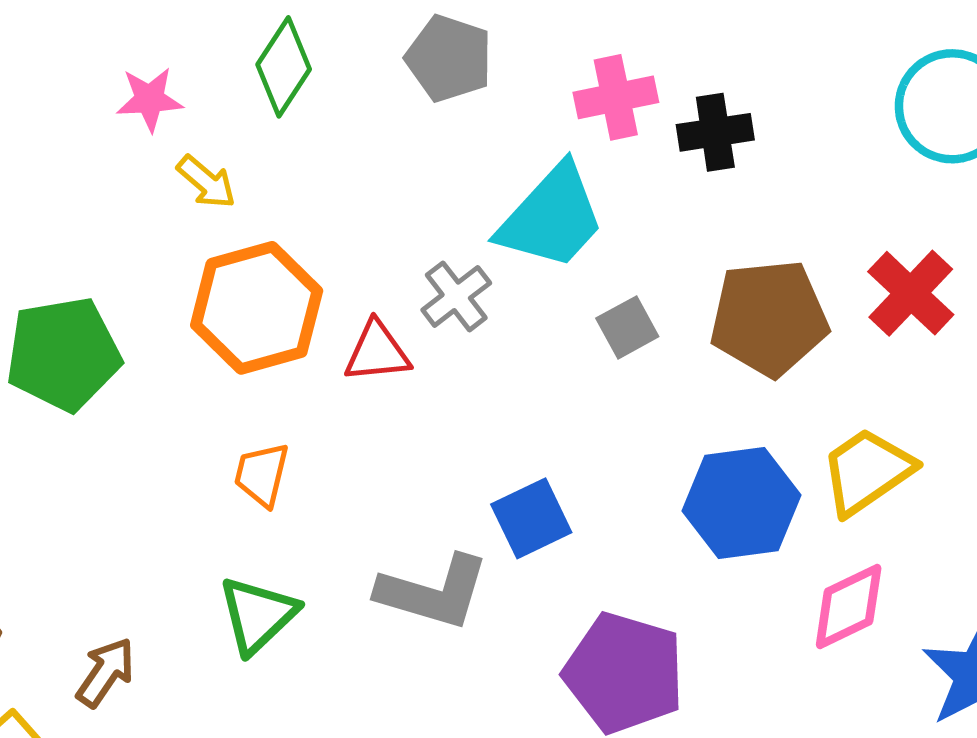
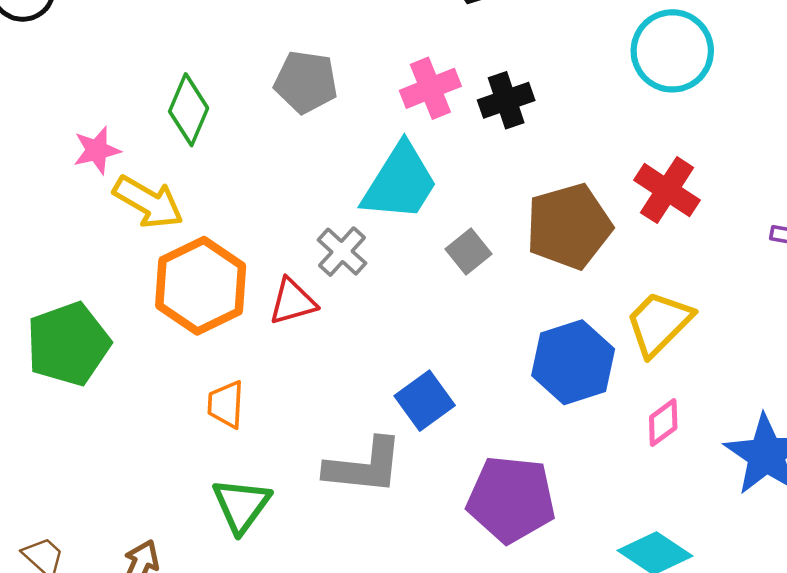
yellow arrow: (206, 182) -> (148, 202), size x1.5
pink diamond: (849, 607) -> (663, 423), size x0.7

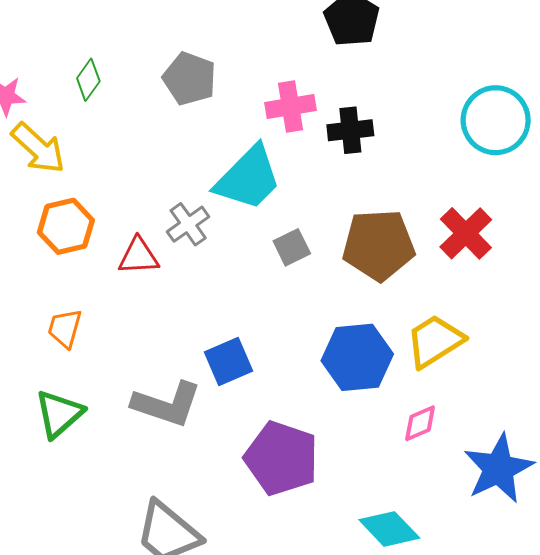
green diamond: (189, 110) -> (88, 80), size x0.7
orange hexagon: (201, 286) -> (66, 226), size x0.7

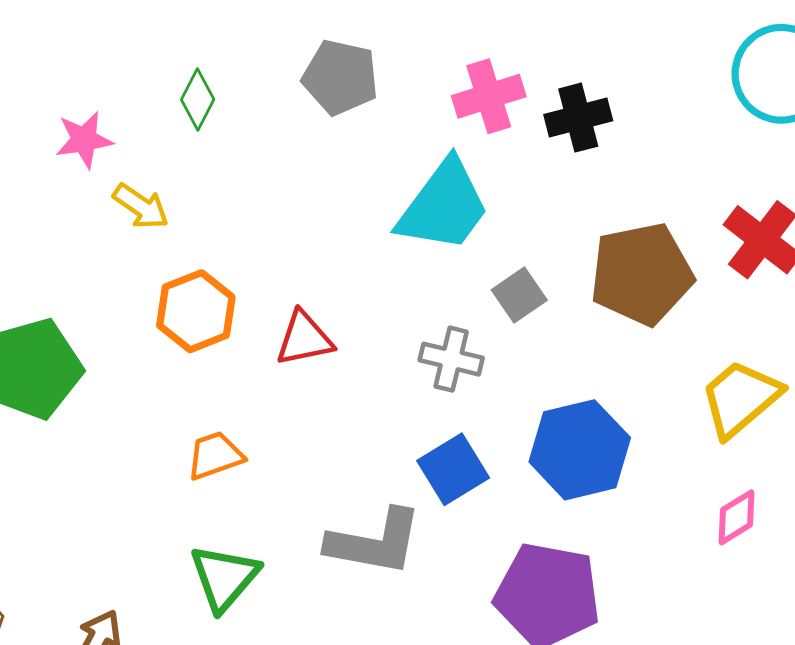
yellow arrow: (38, 148) -> (141, 206), size x0.7
gray cross: (188, 224) -> (451, 359), moved, turned -33
orange trapezoid: (65, 328) -> (215, 455), turned 63
blue hexagon: (357, 357) -> (580, 450), moved

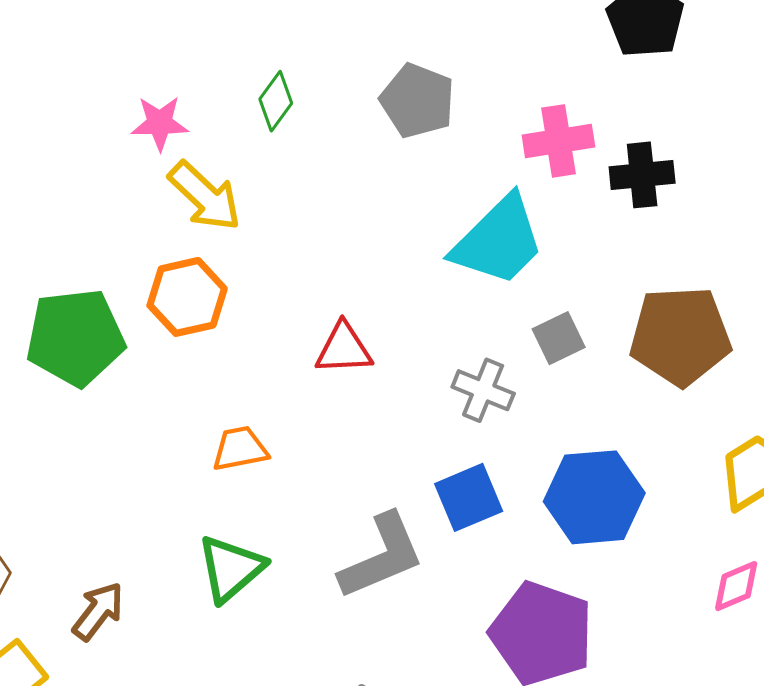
yellow arrow: (141, 206) -> (205, 196), size x1.4
orange hexagon: (196, 311) -> (187, 297), moved
gray L-shape: (375, 542) -> (382, 556), turned -42

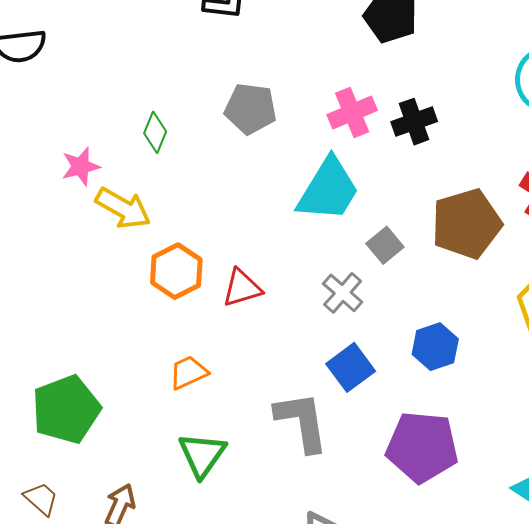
orange hexagon: (187, 297) -> (176, 271), moved
green pentagon: (75, 337) -> (66, 409), moved
gray cross: (483, 390) -> (343, 293), turned 33
blue hexagon: (594, 497) -> (435, 347), size x0.7
gray L-shape: (382, 556) -> (302, 422), turned -62

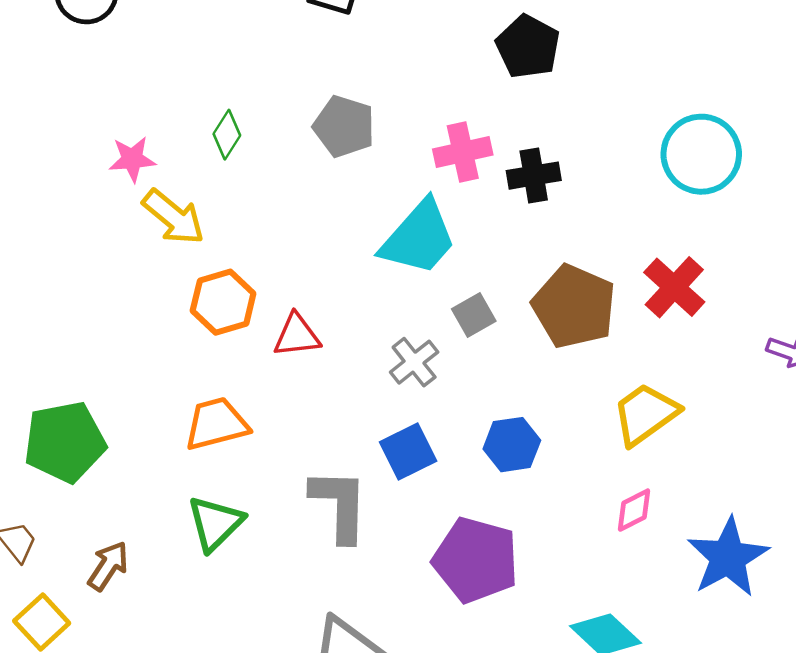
brown pentagon: (466, 224) -> (574, 306), turned 30
orange trapezoid: (188, 372) -> (216, 424), size x1.4

